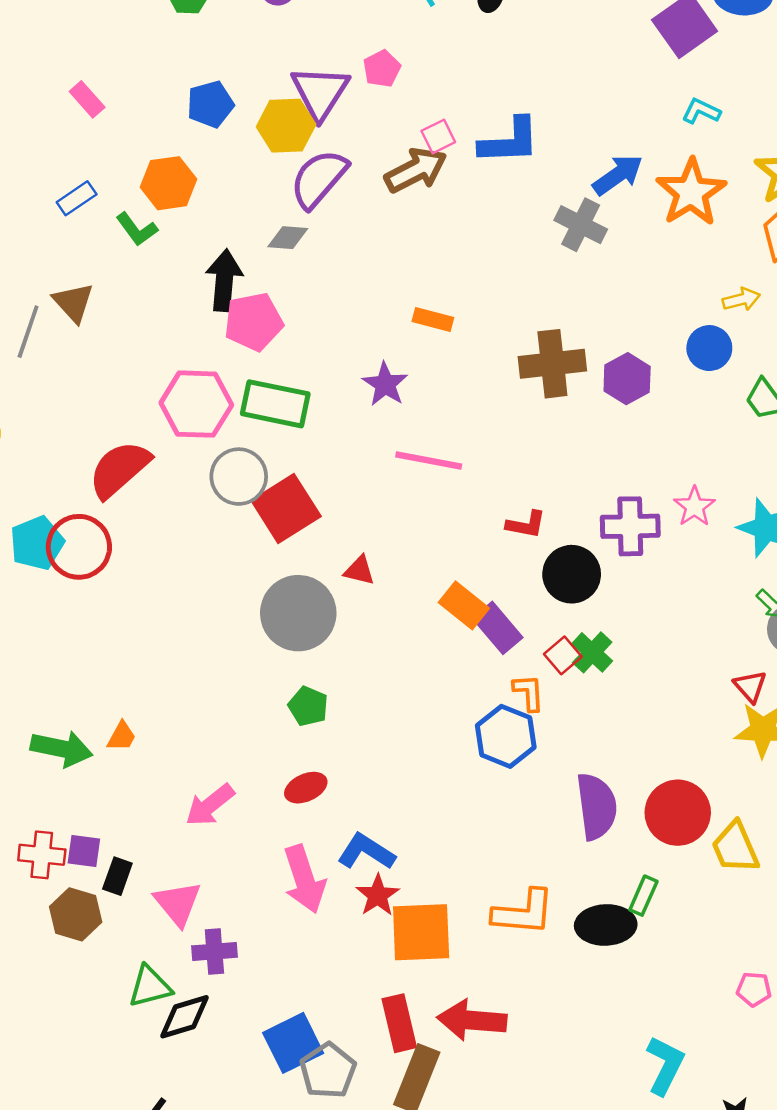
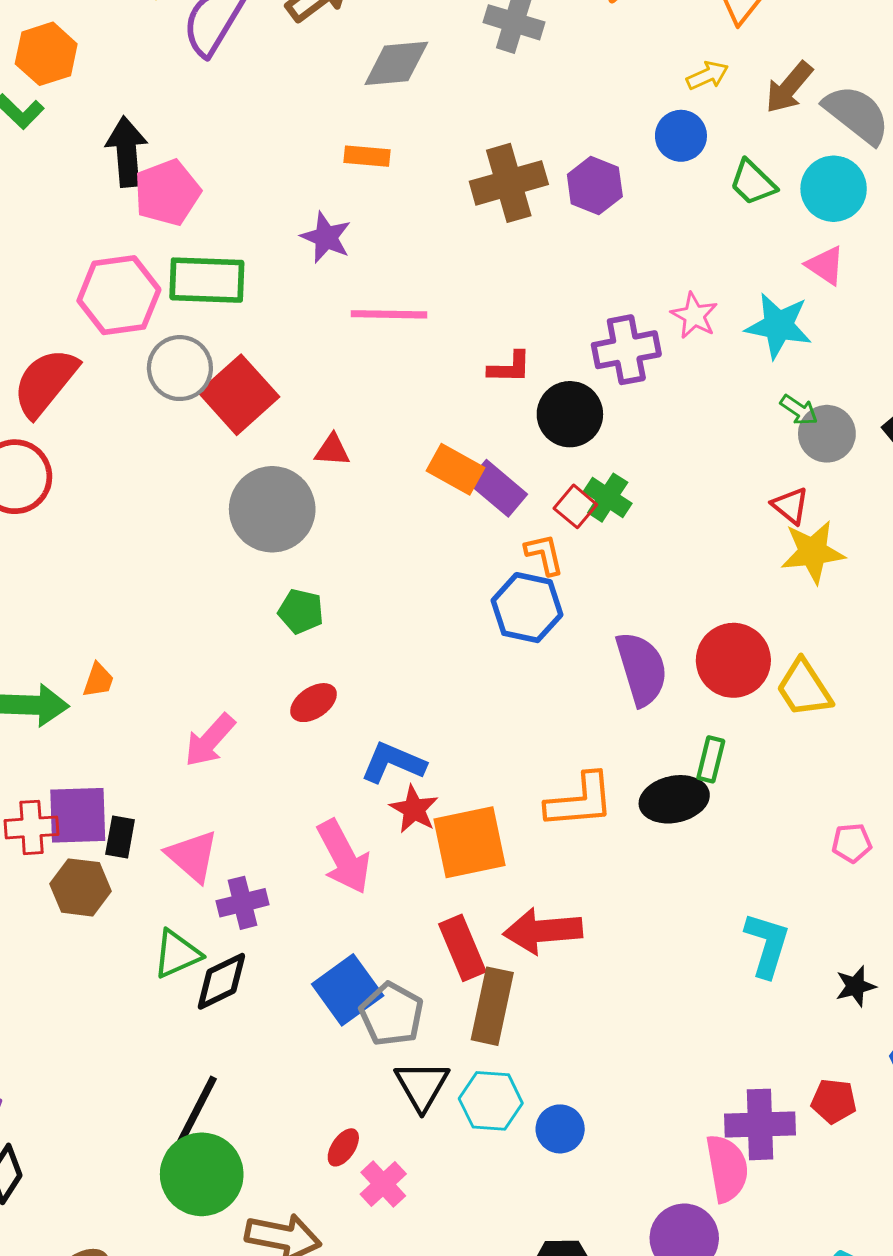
gray diamond: (288, 238) -> (396, 63), moved, size x1.5
purple square: (84, 851) -> (78, 815), size x1.6
pink arrow: (304, 879) -> (344, 857), moved

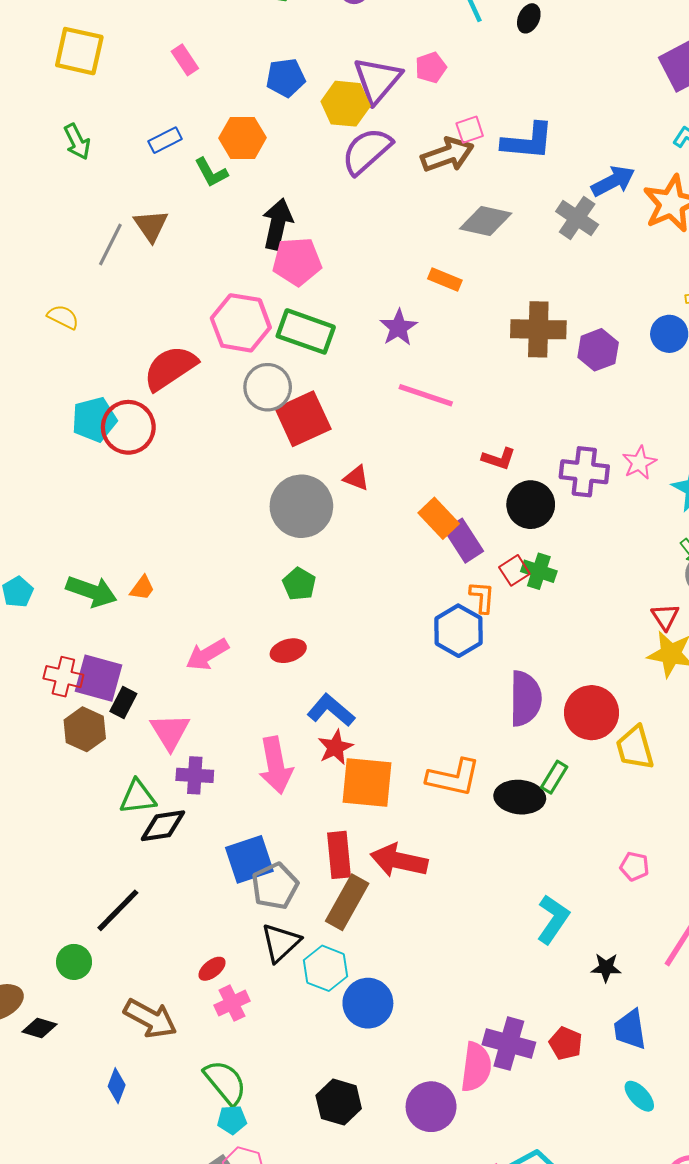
green cross: (608, 498) -> (539, 571), turned -32
blue circle: (560, 1129) -> (368, 1003), size x1.4
green circle: (202, 1174) -> (74, 962), moved, size x0.6

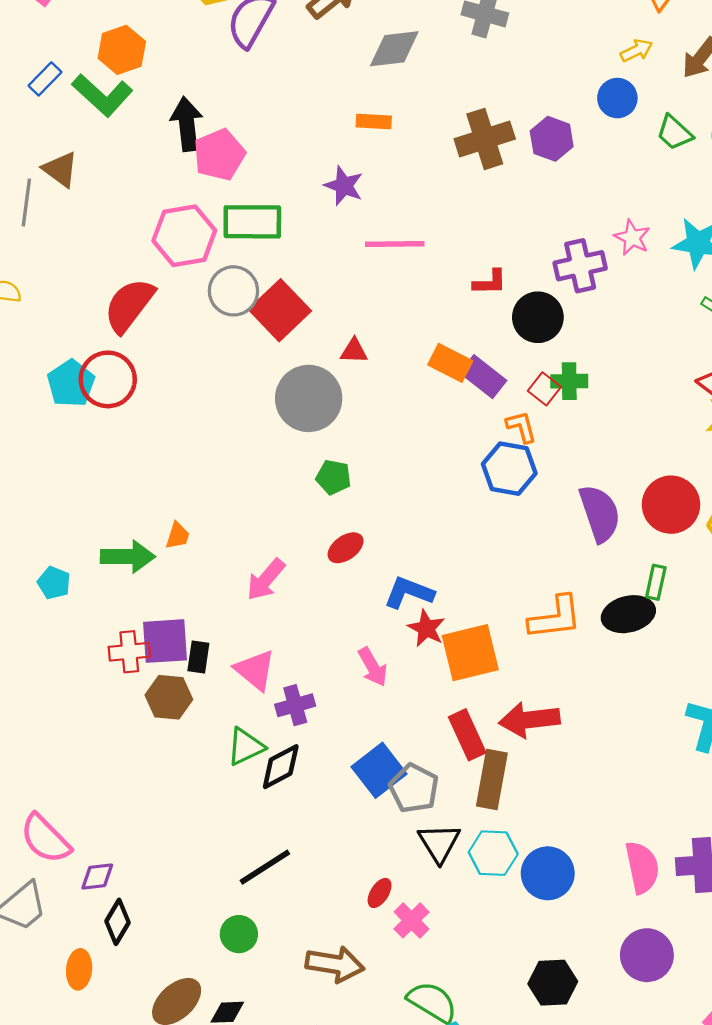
green L-shape: (211, 172) -> (102, 95), size x1.6
pink arrow: (276, 765) -> (373, 667), size x0.7
black line: (118, 910) -> (265, 867), turned 32
pink semicircle: (476, 1067) -> (642, 867), moved

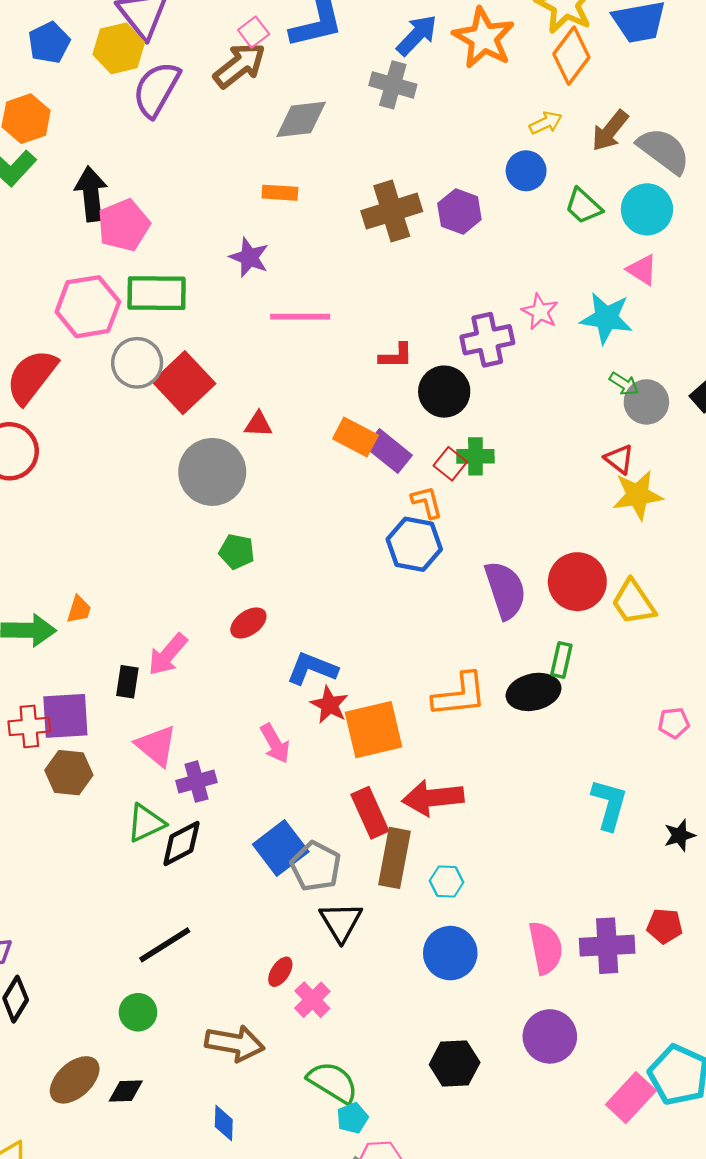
black rectangle: (198, 657) -> (127, 682), moved
cyan hexagon: (493, 853) -> (447, 881), moved, size x0.7

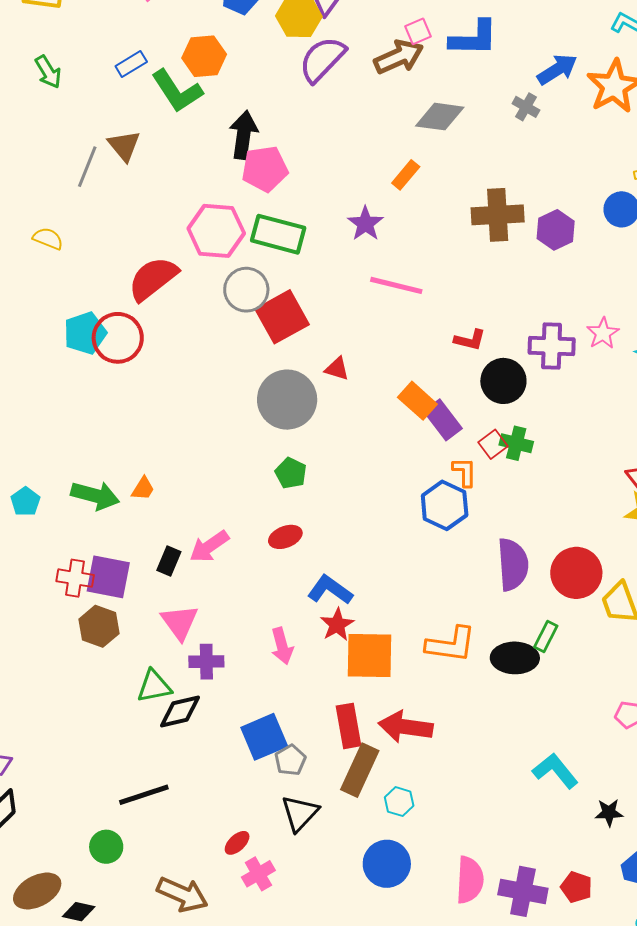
gray cross: (393, 85) -> (526, 107), size x0.7
orange rectangle: (280, 193) -> (406, 175), turned -68
cyan L-shape: (609, 804) -> (555, 771), turned -69
gray pentagon: (316, 866) -> (290, 760), size x0.7

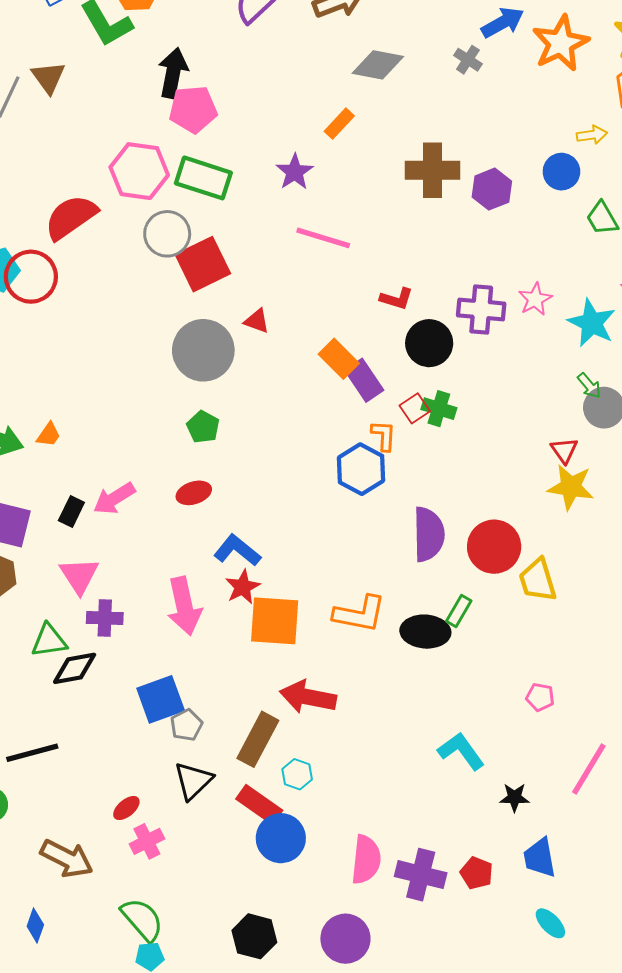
pink arrow: (282, 646) -> (184, 606), size x1.5
red rectangle: (348, 726) -> (259, 805), moved, turned -48

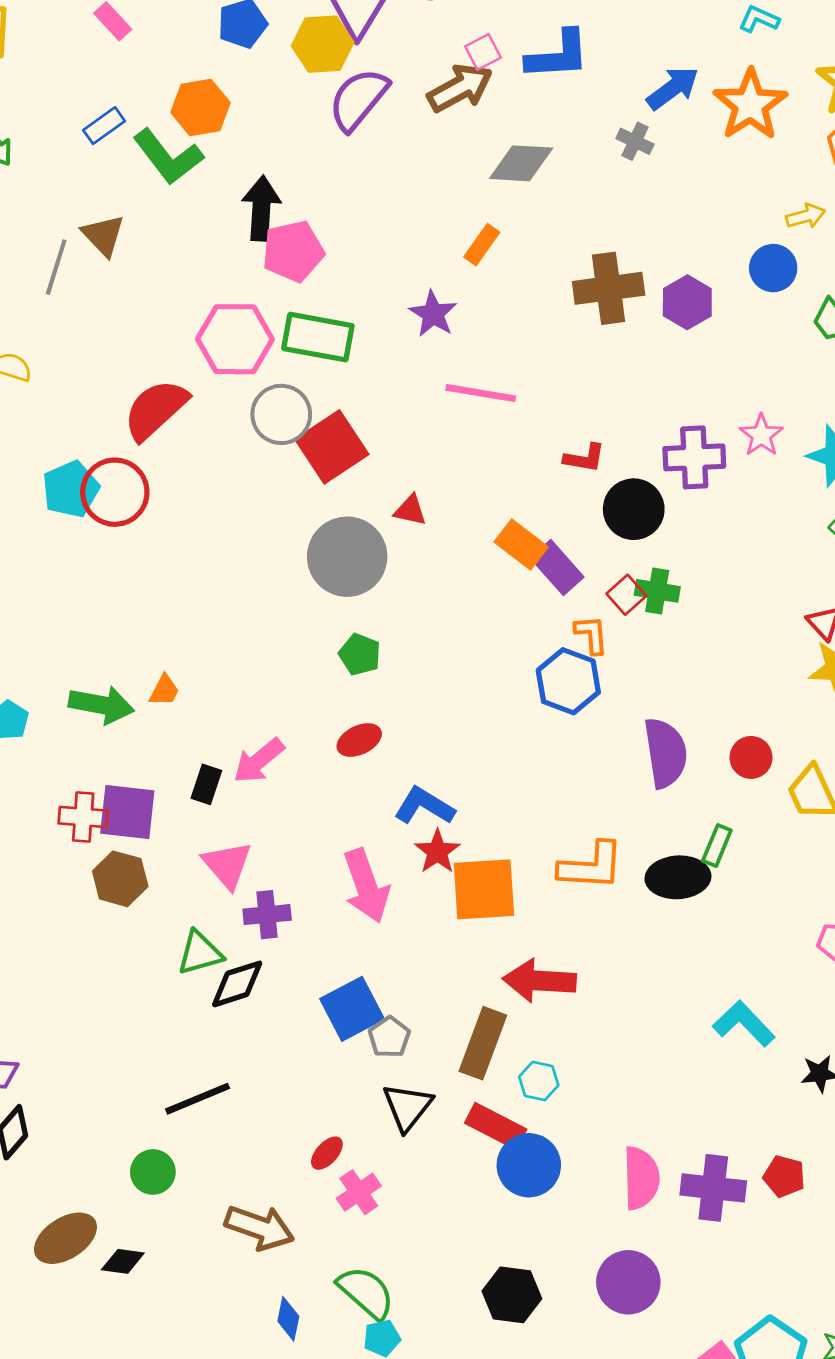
red circle: (494, 547) -> (751, 757), size x0.6
blue diamond: (35, 926) -> (288, 1319), moved

